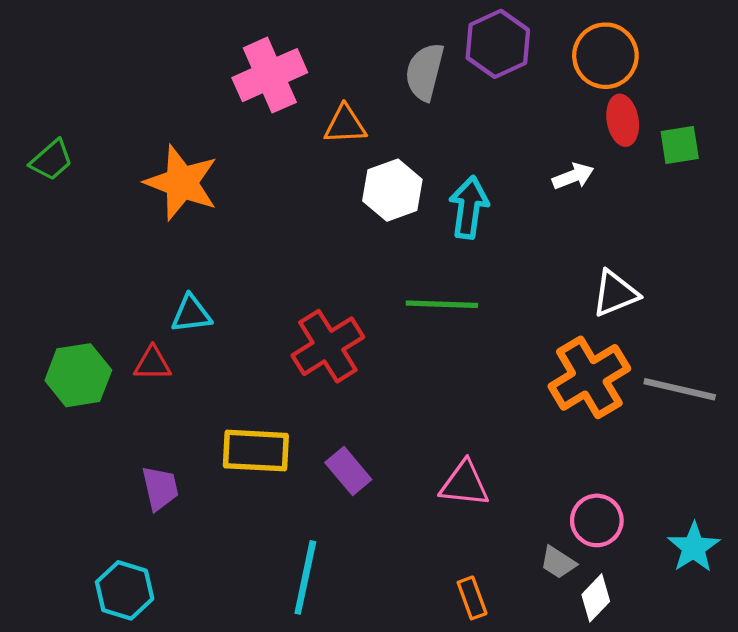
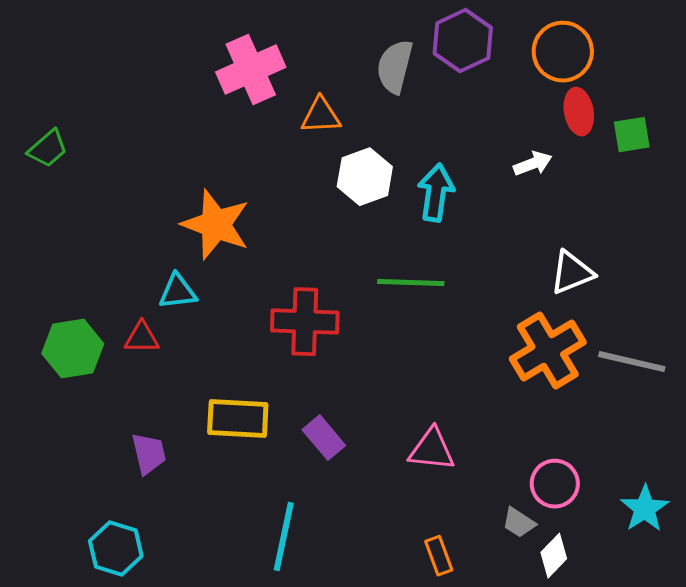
orange star: (182, 183) -> (216, 225), moved
red cross: (328, 346) -> (305, 322), turned 34

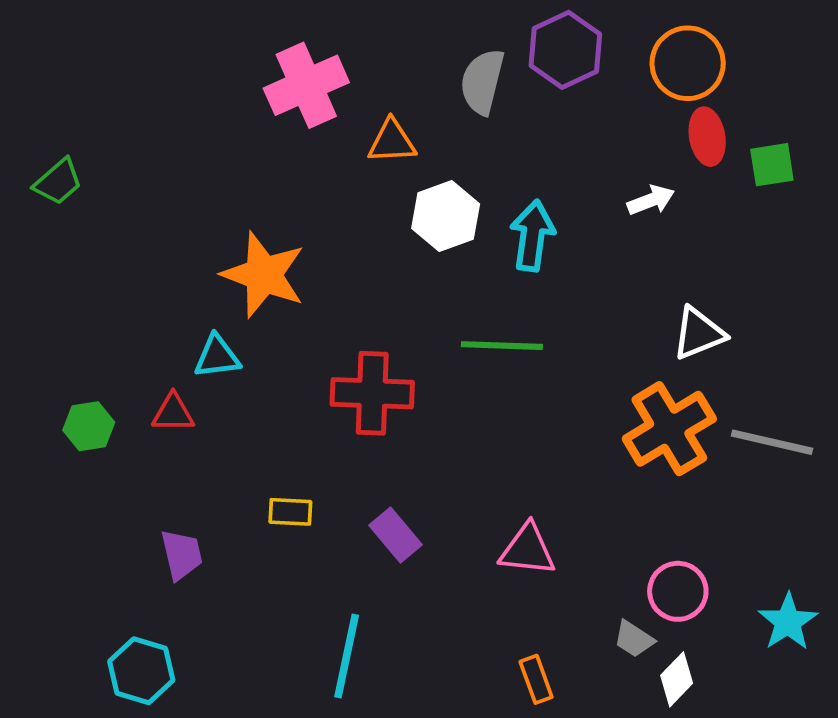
green hexagon: (73, 349) -> (89, 426), size x0.7
yellow rectangle: (238, 419) -> (290, 512), size x0.6

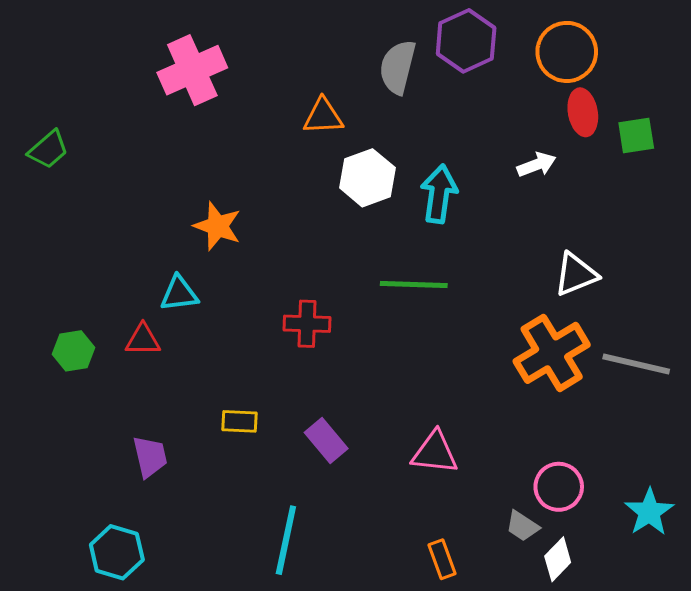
pink cross: (306, 85) -> (192, 70), moved
orange star: (263, 275) -> (217, 226), size x0.7
red cross: (372, 393) -> (307, 324), size x0.7

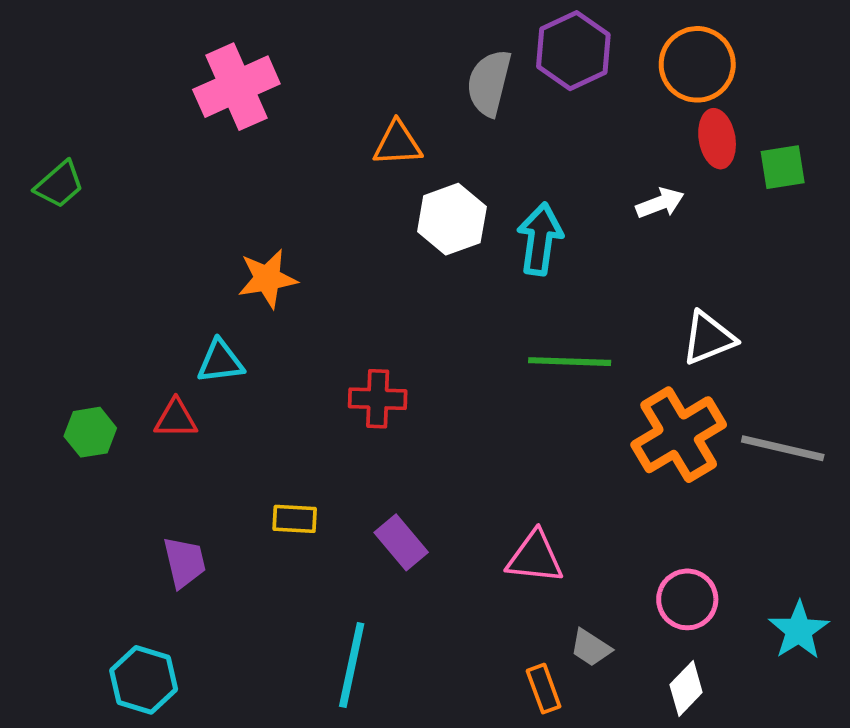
orange star: (217, 226) -> (267, 279), turned -30
green line: (414, 284) -> (570, 362), moved
gray trapezoid: (522, 526) -> (591, 648), moved

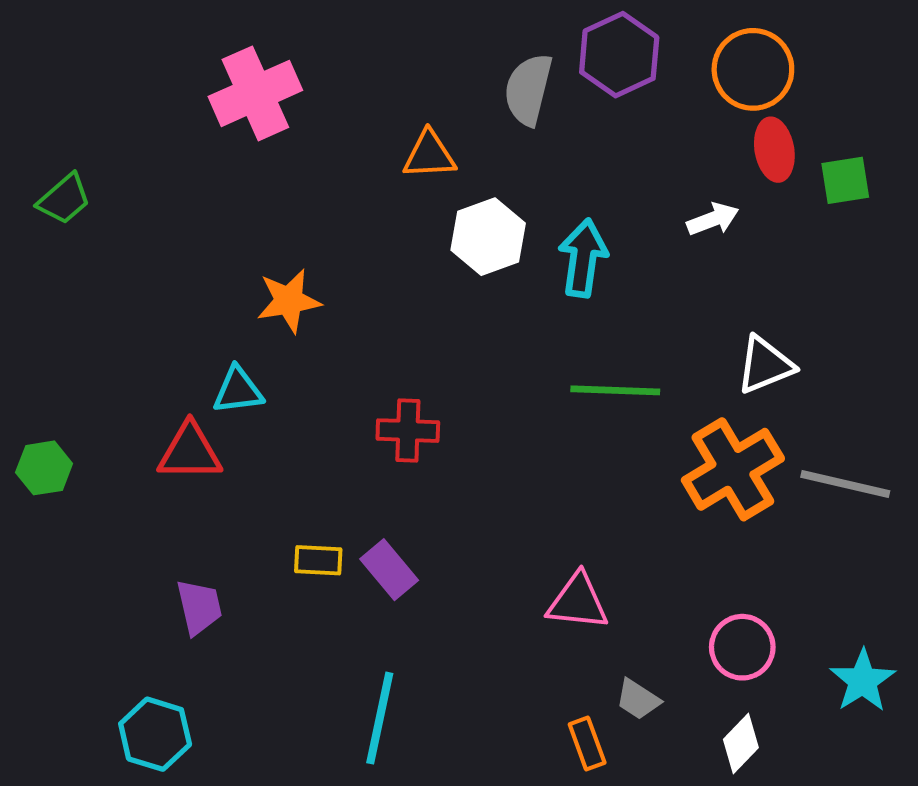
red triangle: (176, 419) -> (190, 452), size x1.4
green hexagon: (90, 432) -> (44, 468), moved
purple rectangle: (401, 542) -> (389, 570), moved

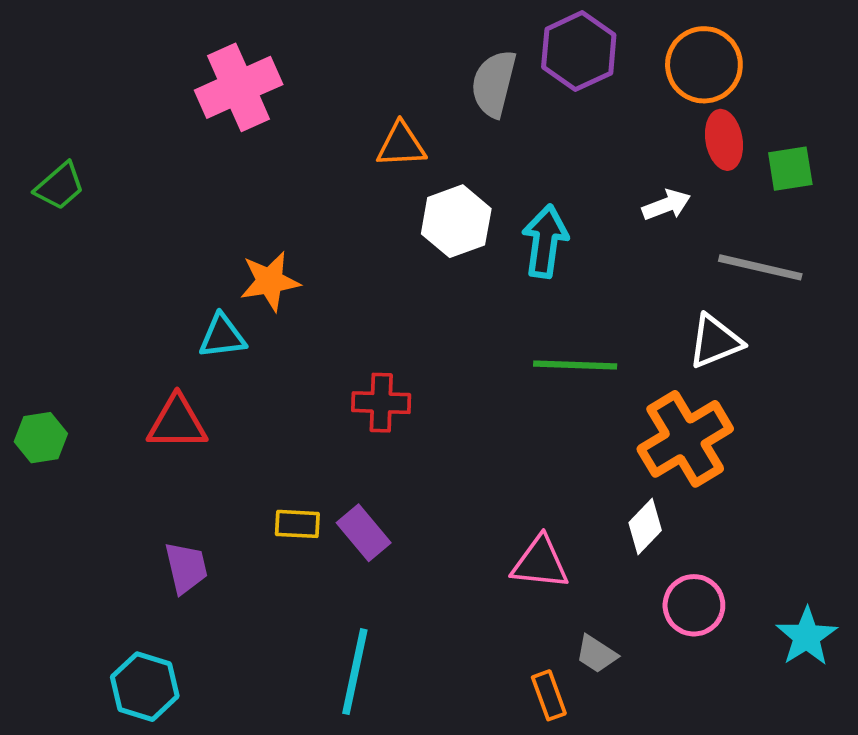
cyan triangle: (238, 390) -> (222, 336), moved
gray line: (845, 484) -> (760, 267), moved
white diamond: (741, 744) -> (645, 526), moved

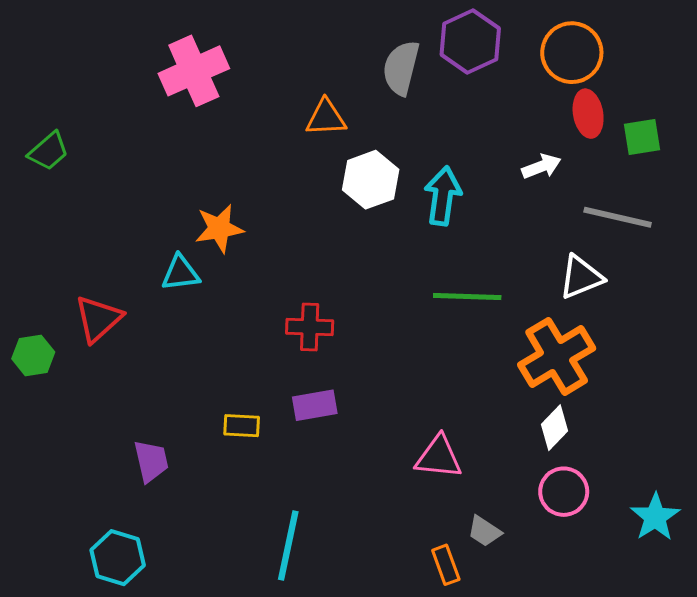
red triangle: (177, 423) -> (98, 319), moved, turned -42
white diamond: (645, 526) -> (555, 428), moved
purple rectangle: (364, 533) -> (315, 405), moved, turned -60

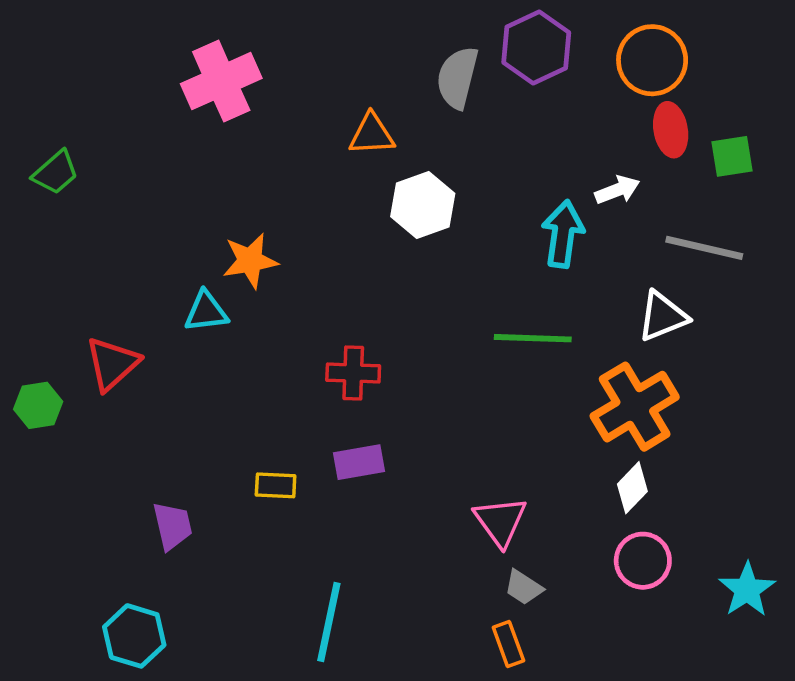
cyan arrow: (443, 196) -> (563, 234), moved
pink triangle: (439, 457) -> (500, 521), turned 48
gray trapezoid: (484, 531) -> (523, 587), moved

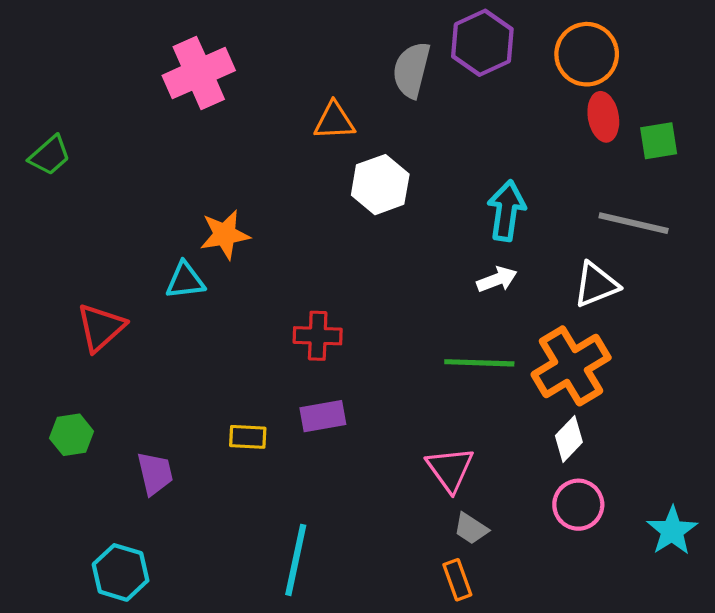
white arrow: (617, 190) -> (497, 279), moved
green line: (533, 338) -> (479, 363), moved
green hexagon: (38, 405) -> (72, 435), moved

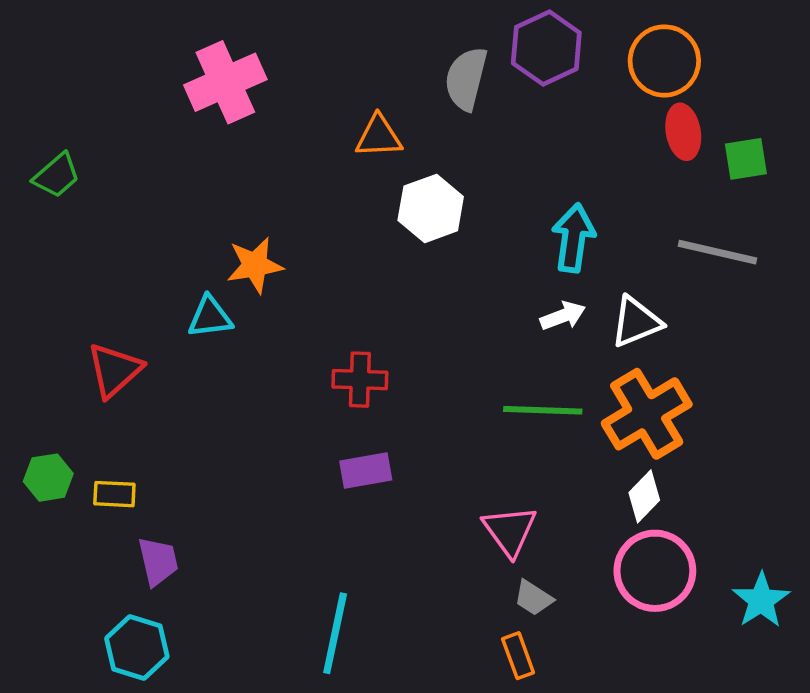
white triangle: (596, 285) -> (636, 322), moved
green hexagon: (72, 435) -> (48, 478), moved
yellow rectangle: (248, 437) -> (114, 494), moved
purple trapezoid: (155, 473) -> (158, 561), moved
pink circle: (578, 505) -> (655, 571), size x1.4

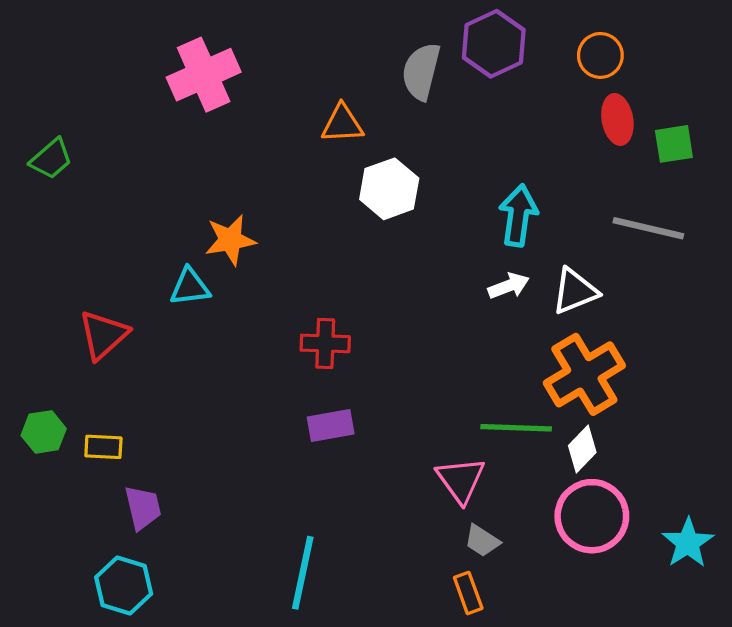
orange circle: (664, 61) -> (600, 55), size x0.7
green line: (543, 410) -> (516, 428), moved

